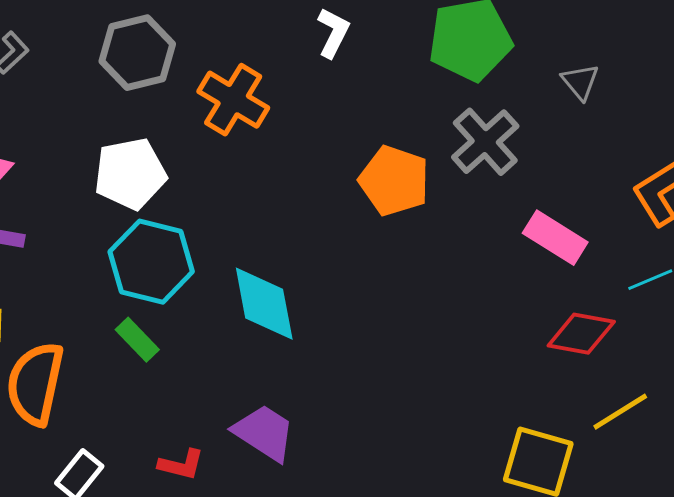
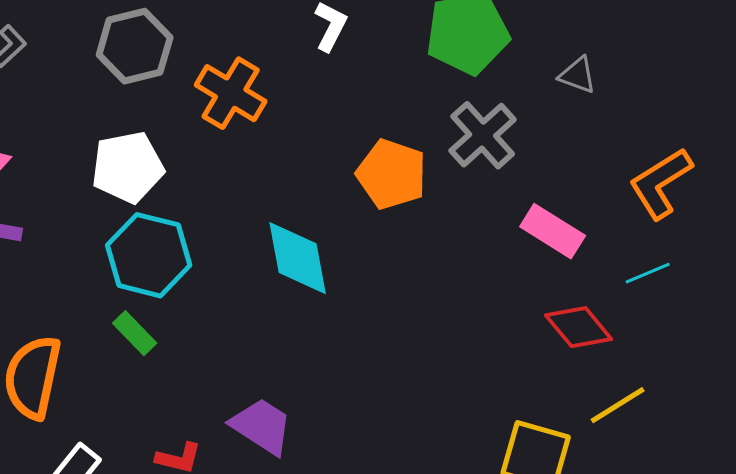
gray triangle: (580, 82) -> (578, 75), turned -30
cyan diamond: (264, 304) -> (298, 258), moved
red diamond: (581, 334) -> (579, 327), turned 40

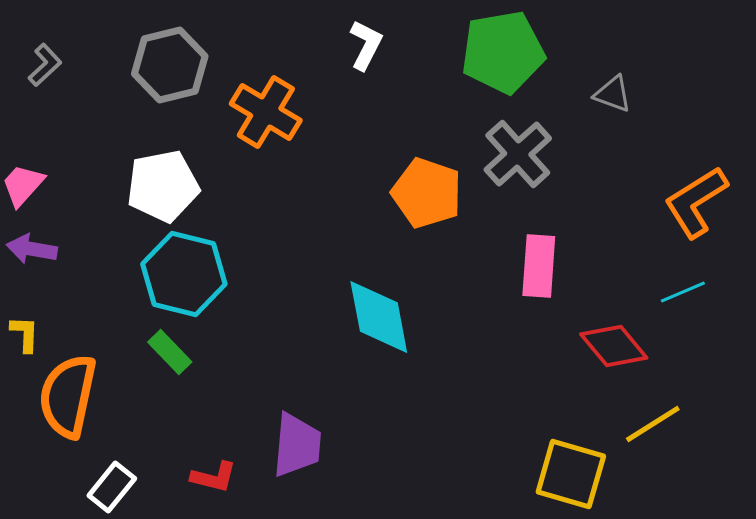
pink rectangle: (553, 231) -> (539, 266), moved, turned 62
cyan diamond: (298, 258) -> (379, 317), moved
purple trapezoid: (262, 426) -> (297, 445), turned 62

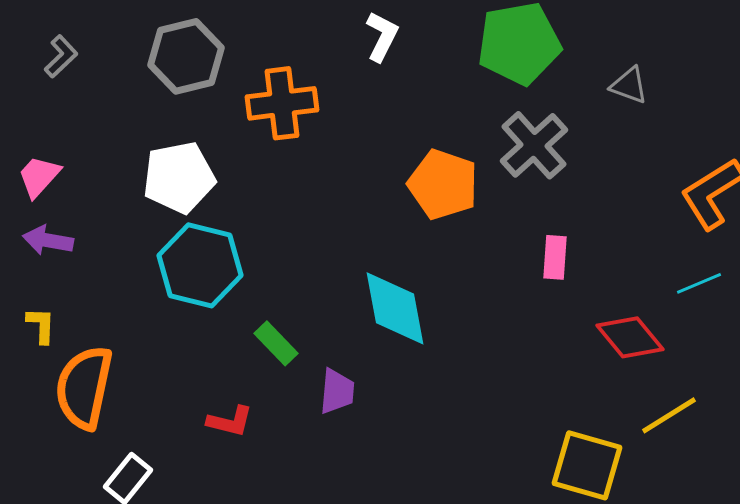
orange cross: (266, 112) -> (282, 103), turned -38
pink rectangle: (539, 266) -> (555, 257), size x0.7
green rectangle: (170, 352) -> (276, 343), moved
purple trapezoid: (297, 445) -> (337, 391), moved, size x0.7
red L-shape: (214, 477) -> (230, 421), moved

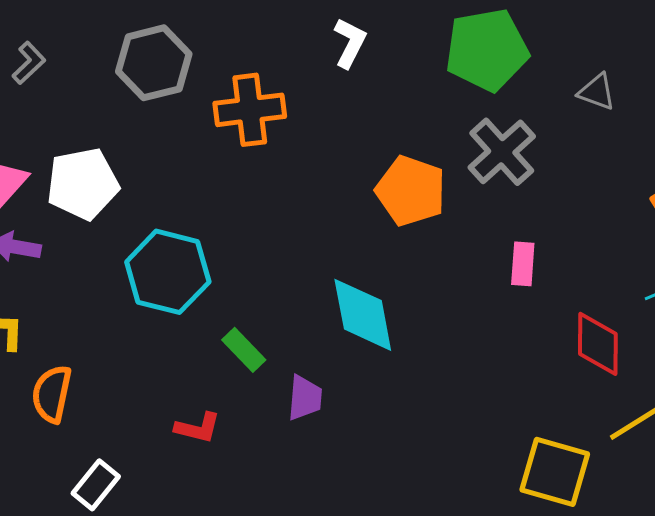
white pentagon: (179, 177) -> (83, 184), moved
red diamond: (630, 337) -> (598, 344), turned 40
orange semicircle: (84, 387) -> (52, 394), size x0.7

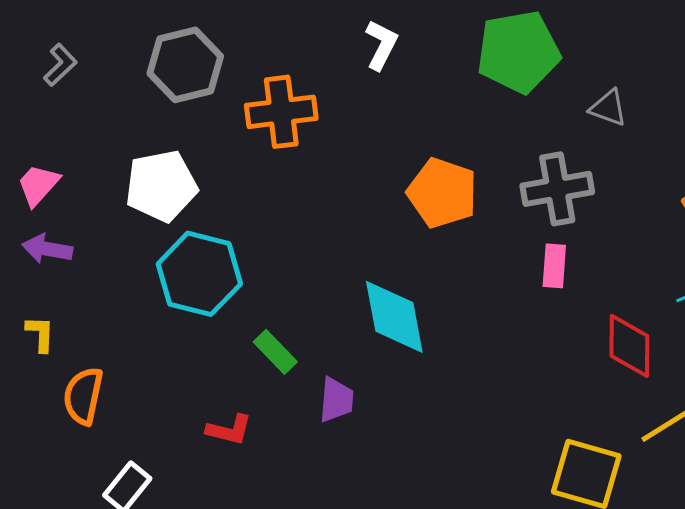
gray triangle: (597, 92) -> (608, 108), moved
gray cross: (502, 152) -> (557, 189), moved, turned 32
white pentagon: (83, 184) -> (161, 186), moved

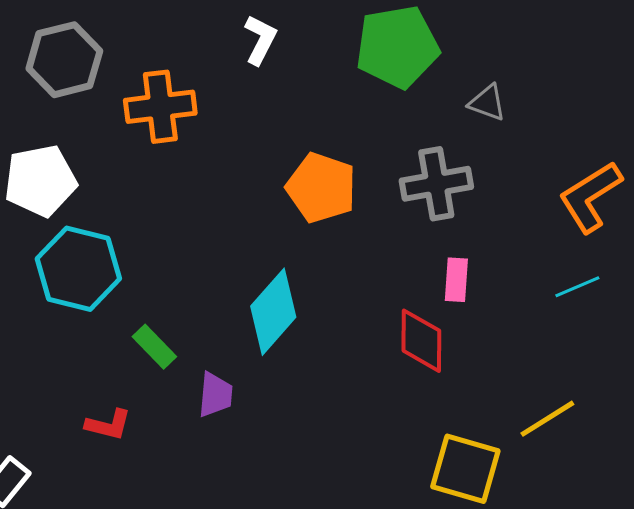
pink rectangle: (554, 266) -> (456, 280), moved
cyan diamond: (394, 317) -> (273, 312), turned 52
red diamond: (629, 346) -> (421, 341), moved

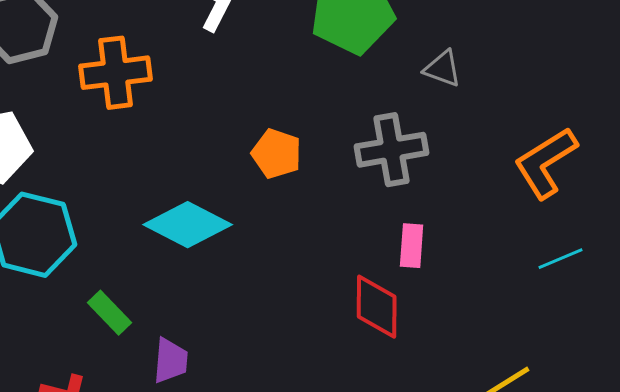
orange pentagon: (321, 188) -> (277, 154), size x0.7
cyan line: (577, 287) -> (561, 259), moved
cyan diamond: (273, 312) -> (188, 225), moved, turned 76

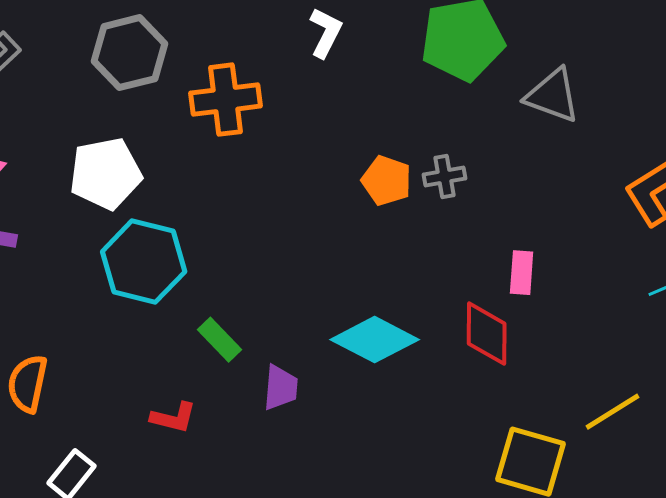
gray triangle: (443, 69) -> (553, 96), size x1.5
gray cross: (392, 150) -> (445, 177), moved, size x0.6
cyan diamond: (188, 225) -> (375, 340), moved

